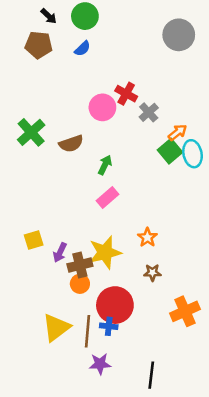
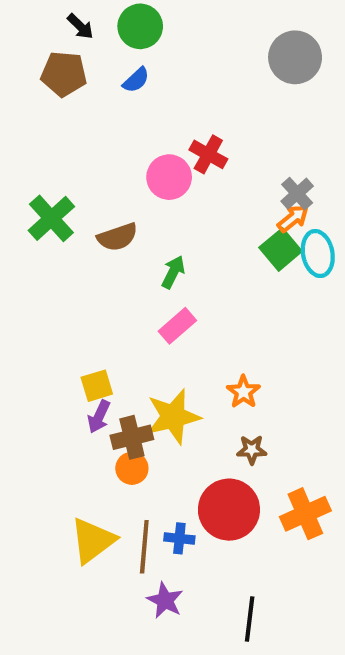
gray cross: (149, 112) -> (297, 194), moved
yellow square: (34, 240) -> (97, 386), moved
red circle: (115, 305) -> (229, 510), moved
purple star: (100, 364) -> (165, 600), turned 30

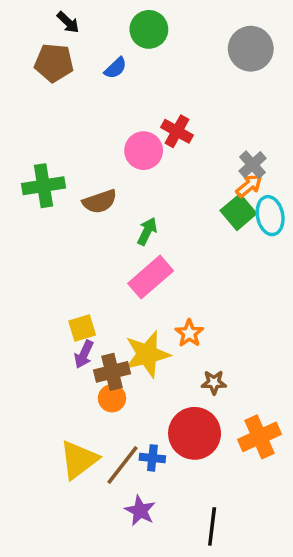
green circle: (140, 26) -> (149, 29), moved
green cross: (51, 218) -> (43, 186), turned 33
pink rectangle: (177, 326) -> (151, 277), size x1.4
orange star: (243, 392) -> (189, 333), moved
brown line: (144, 547) -> (123, 465), turned 33

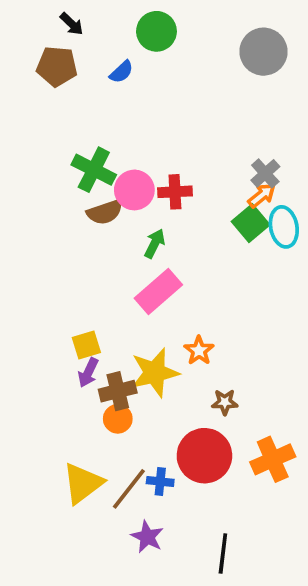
red cross: (177, 131) -> (175, 192), moved, turned -32
pink circle: (144, 151) -> (134, 190), moved
green cross: (43, 186) -> (94, 170), moved, turned 36

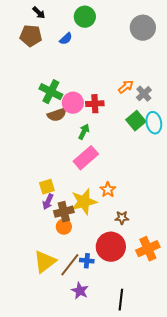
orange arrow: (262, 196) -> (126, 87), moved

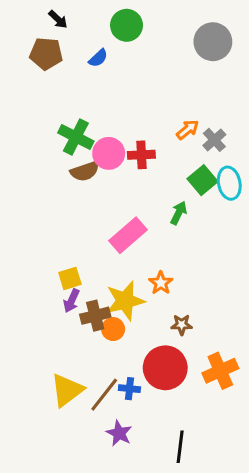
green arrow: (84, 132) -> (179, 213), moved
orange circle: (64, 227) -> (113, 329), moved

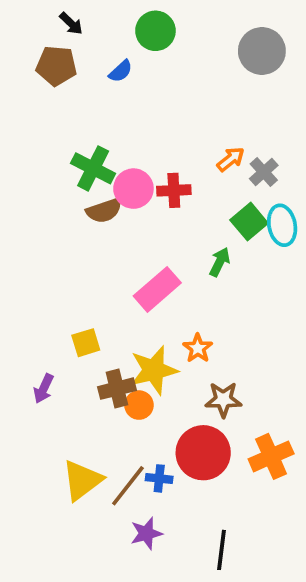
purple arrow: (71, 301) -> (44, 389), moved
brown star: (182, 325) -> (223, 400), size x1.4
purple star: (119, 433) -> (146, 533), turned 30

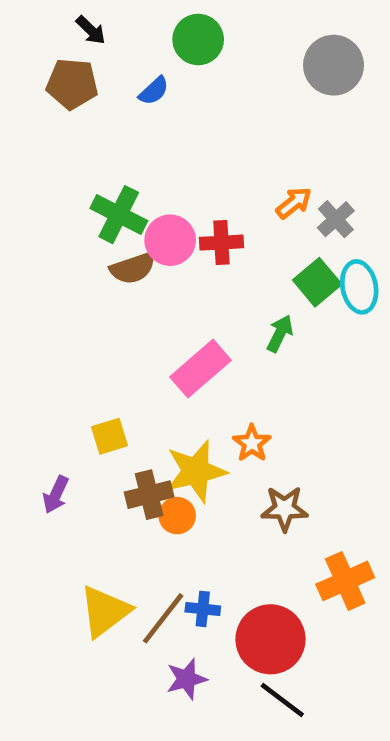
red circle: (203, 453) -> (271, 639), moved
black line: (222, 550) -> (282, 700), turned -60

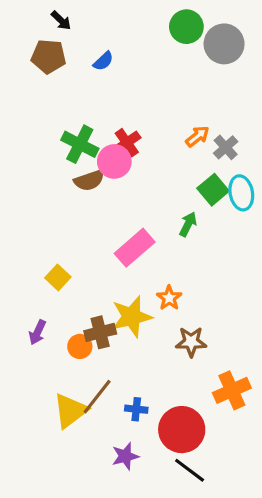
green circle: (198, 39) -> (186, 27), moved
red cross: (221, 243) -> (127, 143), moved, turned -32
yellow square: (109, 436) -> (58, 277), moved, turned -30
orange circle: (177, 516) -> (80, 346), moved
brown line: (163, 618) -> (97, 397), moved

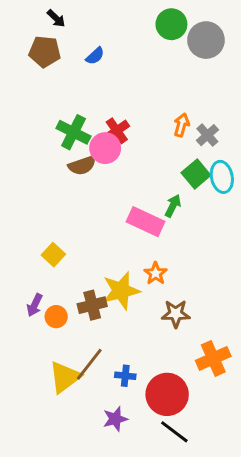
orange arrow: (197, 136) -> (182, 125), turned -35
pink rectangle: (135, 248) -> (145, 222), moved, turned 66
orange circle: (80, 346) -> (56, 317), moved

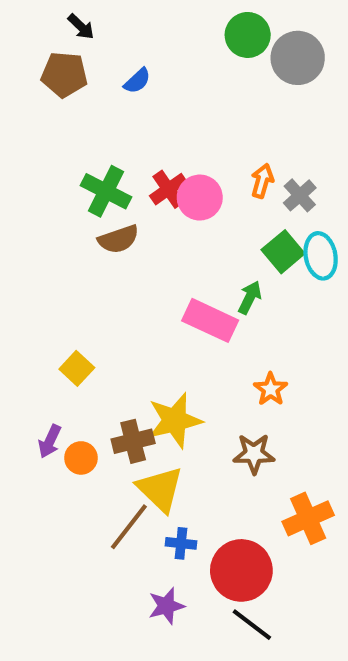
pink circle: (105, 148) -> (200, 198), moved
orange star: (156, 273) -> (271, 389), moved
yellow triangle: (65, 377) -> (160, 489), moved, turned -39

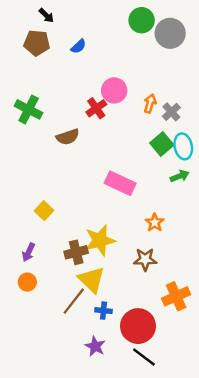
green cross: (106, 191) -> (29, 109), moved
pink circle: (200, 198) -> (114, 90), moved
green arrow: (250, 298) -> (180, 176), moved, turned 42
orange circle: (81, 458) -> (27, 282), moved
purple star: (166, 606) -> (95, 346), turned -30

